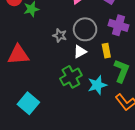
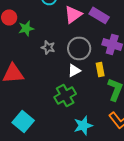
gray star: (60, 35) -> (48, 47), moved
cyan star: (97, 85) -> (83, 125), moved

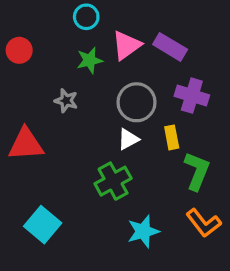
green star: (26, 28) -> (90, 60), moved
gray star: (48, 47) -> (66, 101), moved

